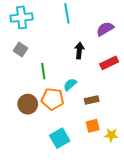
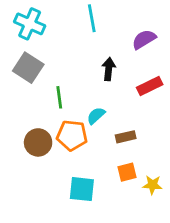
cyan cross: (22, 18) -> (30, 24), turned 30
gray square: (21, 49) -> (28, 68), size x1.5
cyan square: (60, 138) -> (82, 189), turned 36

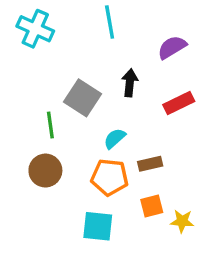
gray square: (28, 68) -> (83, 98), moved
green line: (59, 97) -> (50, 125), moved
orange pentagon: (72, 135) -> (110, 177), moved

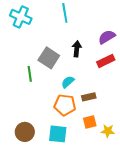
purple semicircle: (172, 47) -> (107, 37), moved
brown circle: (45, 171) -> (25, 132), moved

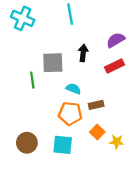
gray square: (49, 58) -> (53, 63), turned -35
cyan semicircle: (68, 82) -> (73, 89), turned 64
orange square: (90, 122) -> (97, 132), turned -32

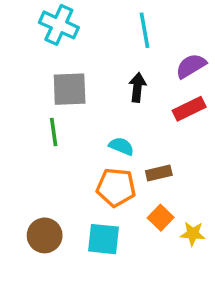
cyan line: (70, 14) -> (145, 30), moved
cyan cross: (23, 18) -> (59, 25), moved
gray square: (53, 63) -> (70, 89), moved

